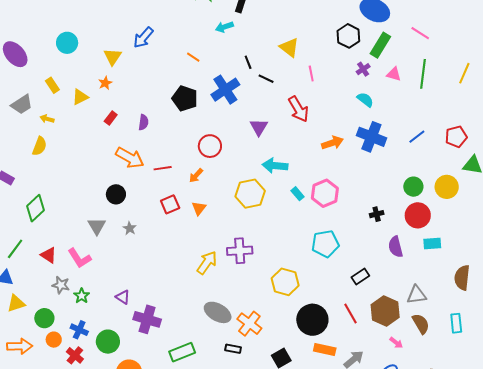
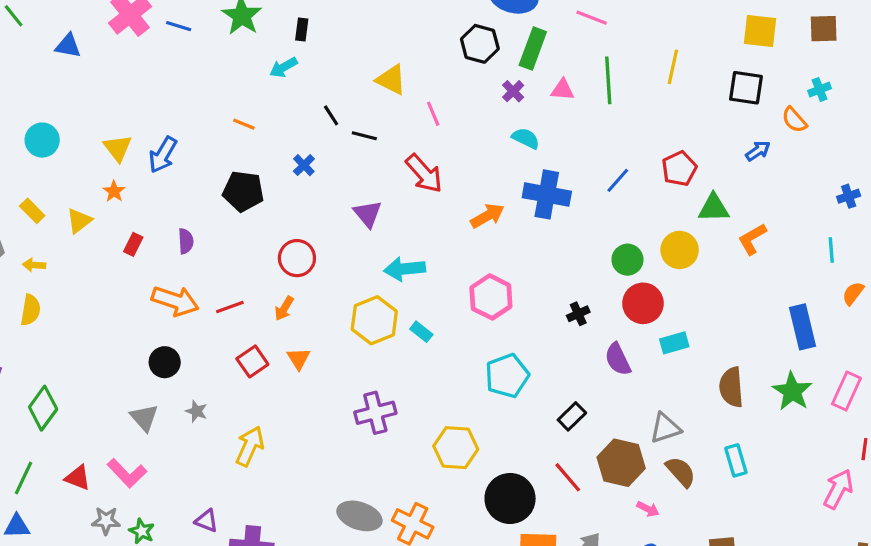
blue arrow: (143, 38) -> (163, 155), moved
blue cross: (225, 90) -> (304, 165), size x0.5
cyan rectangle: (298, 194) -> (421, 332), moved
yellow arrow: (207, 263) -> (250, 446), moved

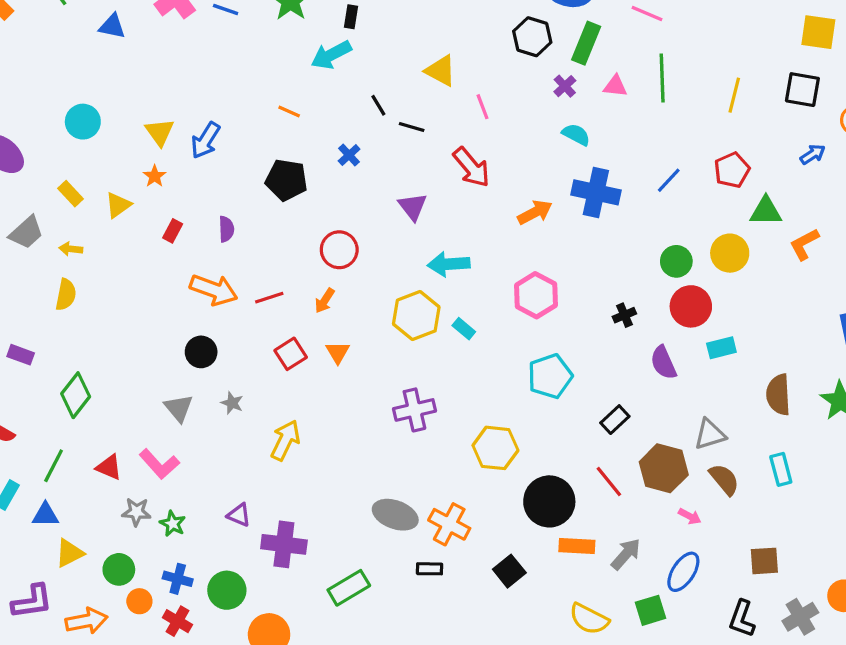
cyan arrow: (283, 67) -> (331, 55), size x1.4
yellow line: (673, 67) -> (734, 95), moved

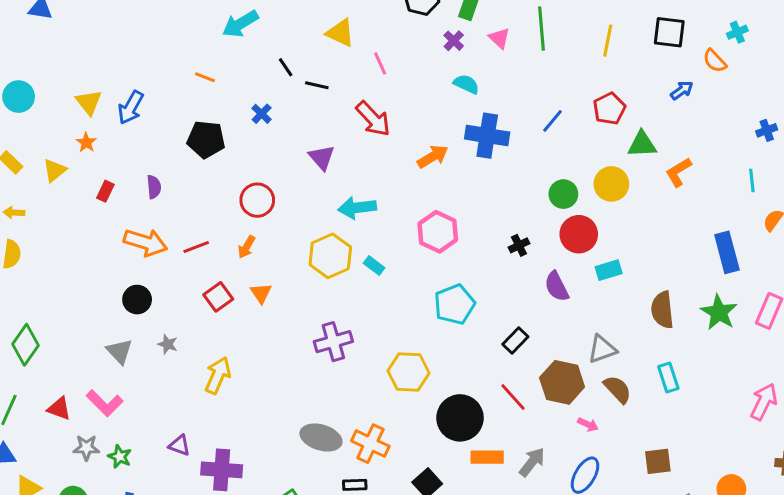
pink triangle: (615, 86) -> (499, 38), turned 40

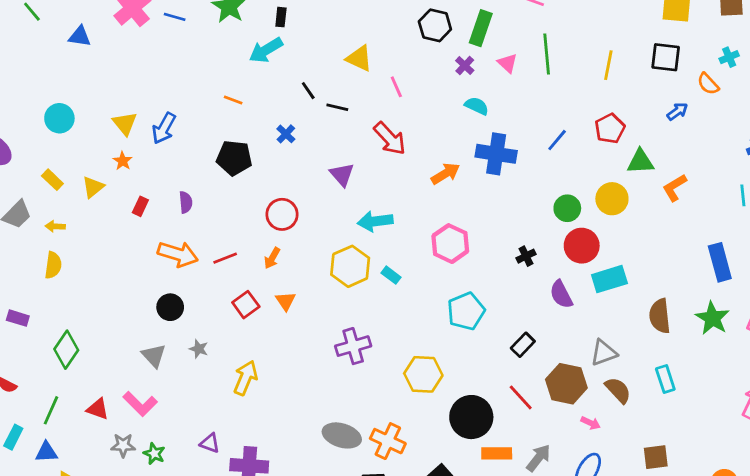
cyan rectangle: (609, 270) -> (609, 279), size x1.4

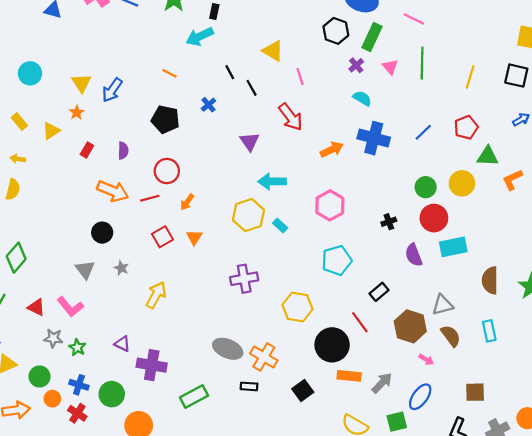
black line: (337, 107) -> (252, 88), turned 42
red circle: (282, 214) -> (167, 171), moved
red line: (521, 397) -> (360, 322), moved

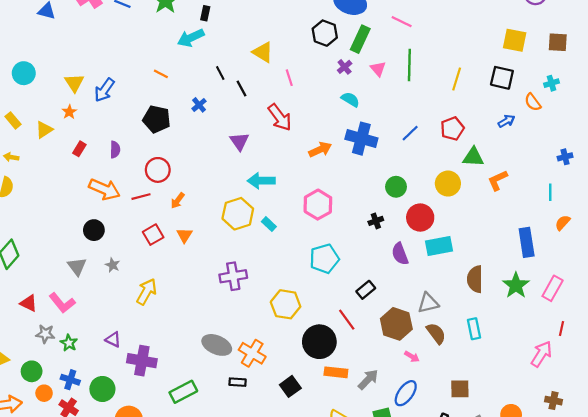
green circle: (426, 187) -> (396, 187), moved

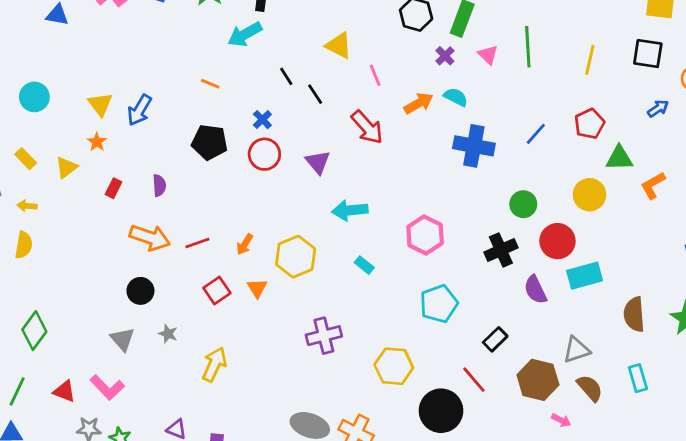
orange arrow: (320, 150) -> (419, 103), moved
red circle: (158, 170) -> (264, 154), moved
yellow hexagon: (238, 214) -> (296, 257), moved
black cross: (376, 221) -> (501, 250), size x1.6

